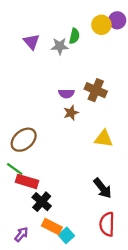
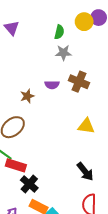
purple triangle: (32, 42) -> (12, 28), moved
gray star: (60, 46) -> (63, 53), moved
brown star: (71, 113) -> (27, 96), moved

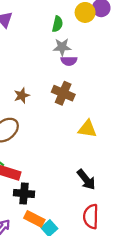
brown cross: (79, 82) -> (63, 93), moved
purple semicircle: (52, 85) -> (69, 61), moved
black cross: (29, 184) -> (24, 193), turned -36

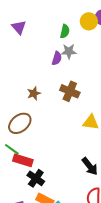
purple semicircle: (69, 61) -> (57, 58), moved, turned -72
black cross: (24, 193) -> (36, 178), turned 30

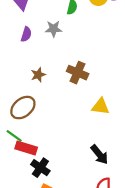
gray star: (69, 51) -> (54, 29), moved
purple semicircle: (57, 58) -> (26, 34), moved

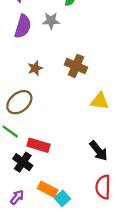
purple semicircle: (26, 34) -> (23, 26), size x1.5
red rectangle: (26, 148) -> (39, 145), moved
black cross: (40, 168) -> (23, 162), moved

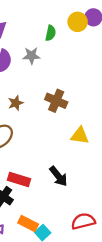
black arrow: (99, 151) -> (58, 176), moved
red semicircle: (103, 187) -> (83, 221), turned 75

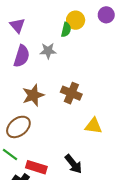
yellow circle: (78, 22) -> (76, 20), moved
brown star: (16, 103) -> (33, 95), size x1.5

